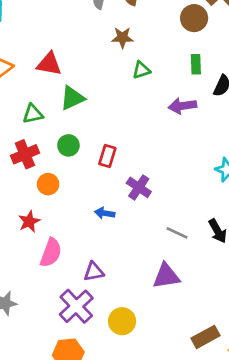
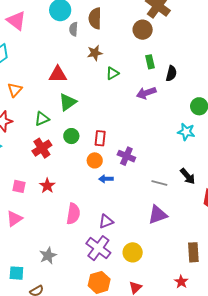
red triangle: (49, 64) -> (58, 74), moved
orange circle: (48, 184) -> (95, 160), moved
red star: (29, 221) -> (47, 186), moved
brown rectangle: (206, 337) -> (193, 252), turned -54

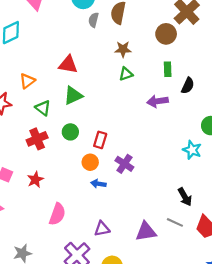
brown star: (95, 53) -> (123, 49), moved
orange triangle: (15, 90) -> (27, 81), moved
green triangle: (42, 119) -> (43, 108), turned 49
gray line: (159, 183) -> (175, 222), moved
purple triangle: (106, 221) -> (102, 229), moved

